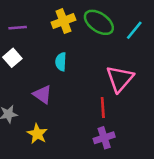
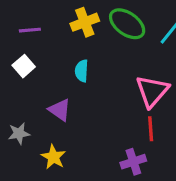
red line: (103, 108) -> (151, 129), moved

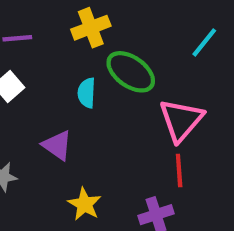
green ellipse: (127, 24) -> (131, 72), moved
yellow star: (53, 157) -> (85, 204), moved

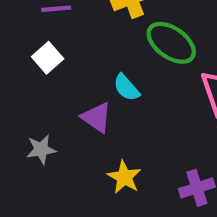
cyan semicircle: (87, 93) -> (126, 88), moved, turned -44

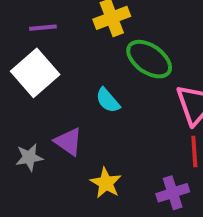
white square: (48, 58) -> (35, 73), size x1.6
purple triangle: (97, 117) -> (69, 142), moved

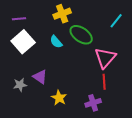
purple line: (43, 28) -> (19, 19), moved
cyan semicircle: (108, 100) -> (56, 42), moved

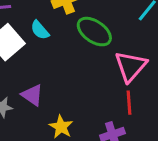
cyan semicircle: (56, 42) -> (40, 30), moved

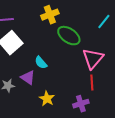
cyan semicircle: (40, 30) -> (41, 63), moved

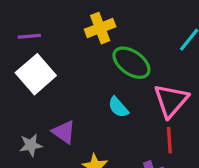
cyan semicircle: (41, 63) -> (118, 107), moved

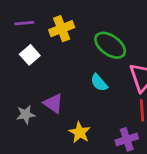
yellow cross: (100, 28) -> (62, 29), moved
white square: (36, 74) -> (30, 55), size x0.6

